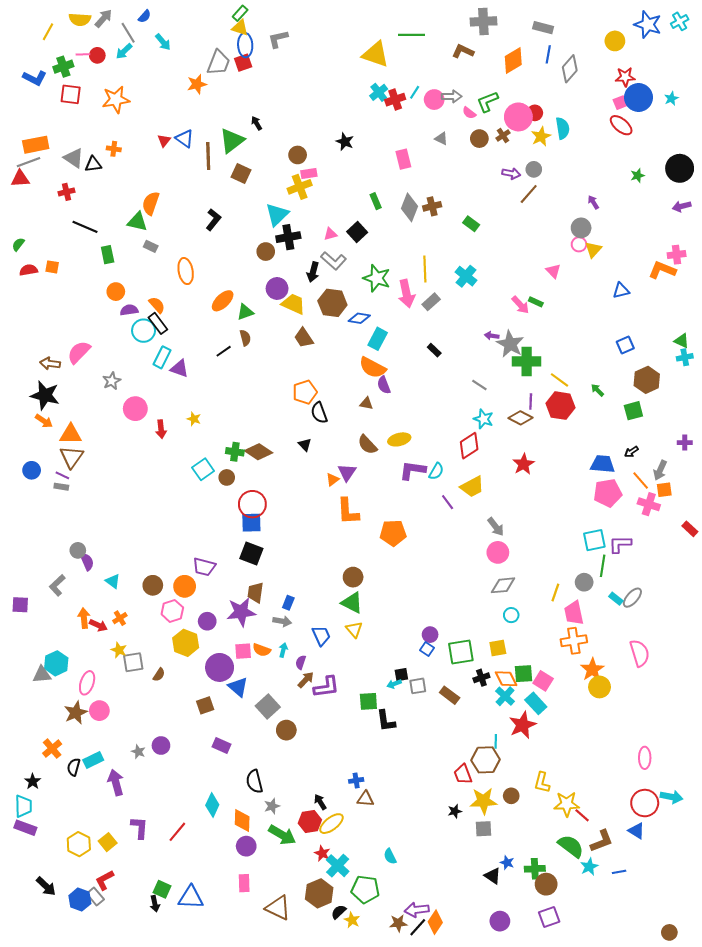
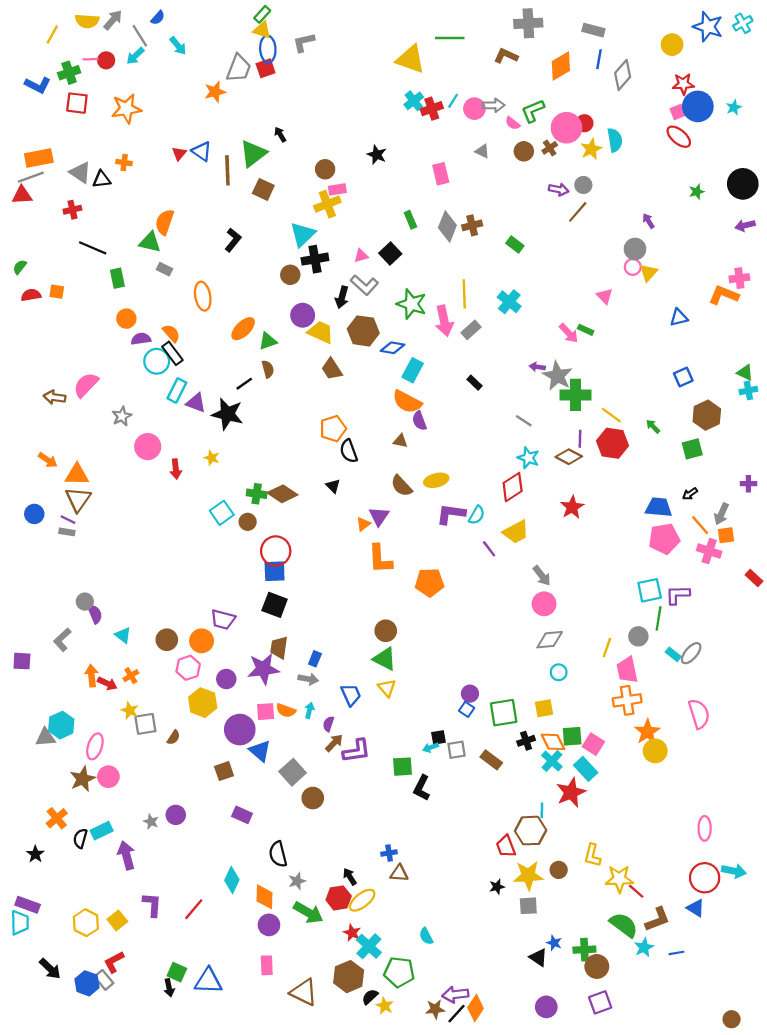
black star: (45, 395) -> (227, 414), moved
black L-shape: (386, 721) -> (422, 788), turned 35
cyan trapezoid: (23, 806) -> (20, 923), moved

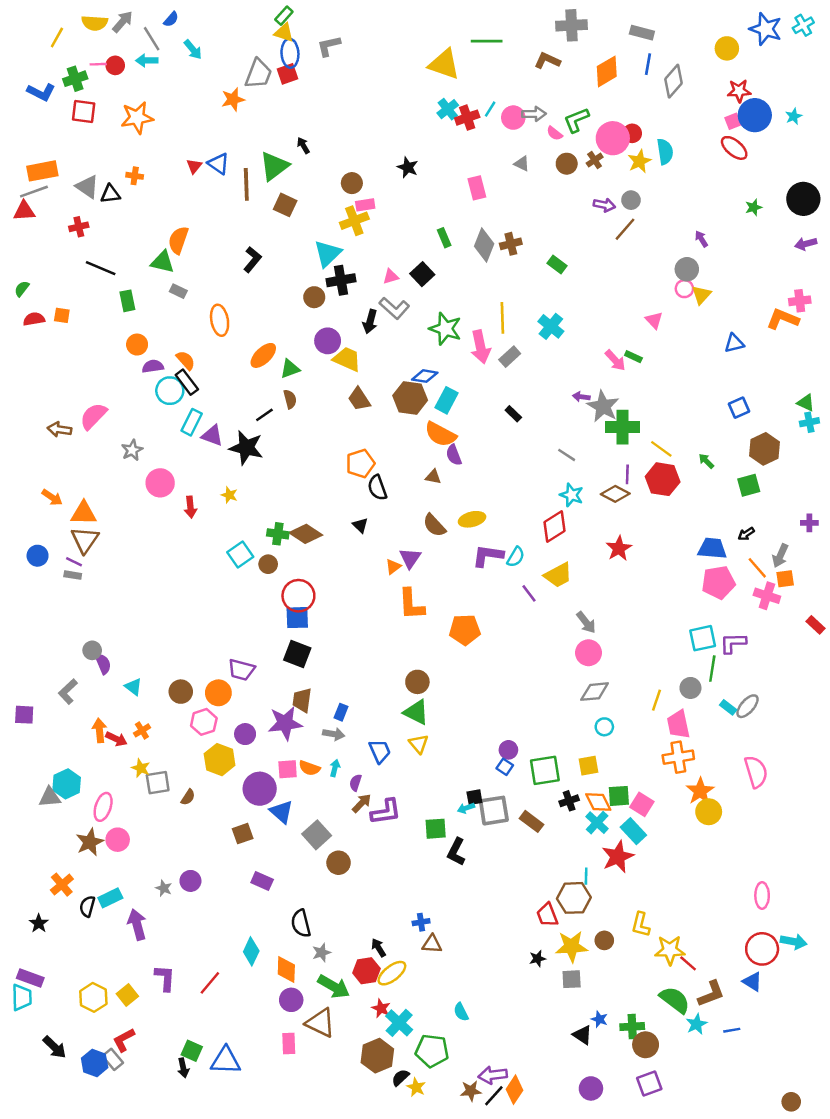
cyan arrow: (135, 56) -> (147, 61), turned 42
brown hexagon: (363, 331) -> (410, 398), moved
gray square: (456, 750) -> (494, 811), size x1.5
brown triangle: (304, 992) -> (320, 1023), moved

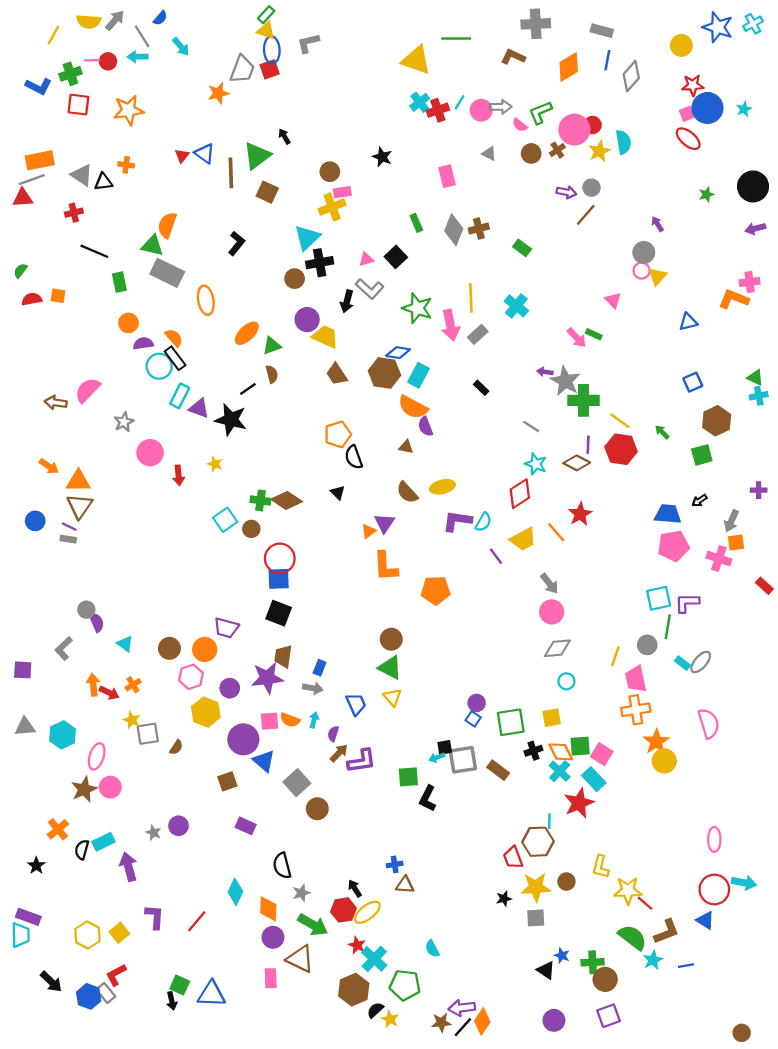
gray rectangle: (178, 291) -> (167, 273), size x2.0
orange line: (757, 568) -> (556, 532), moved
gray triangle: (50, 797) -> (25, 727), moved

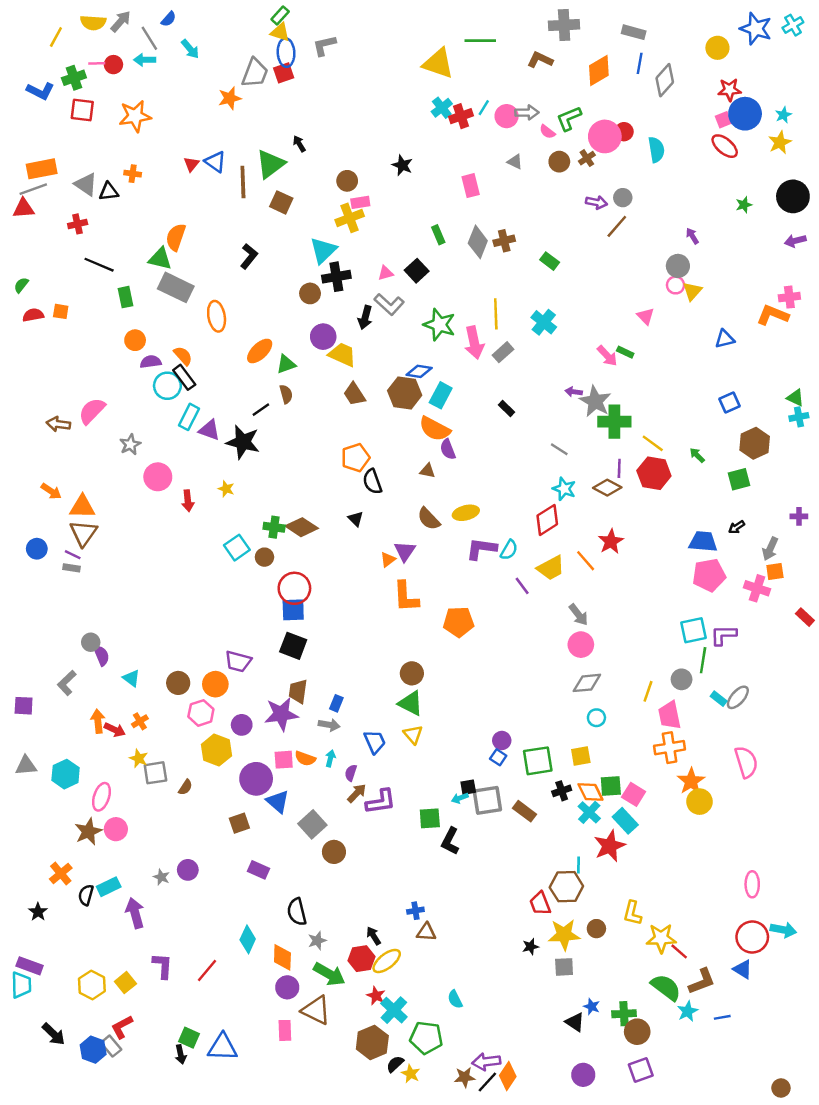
yellow star: (599, 151) -> (780, 142), moved

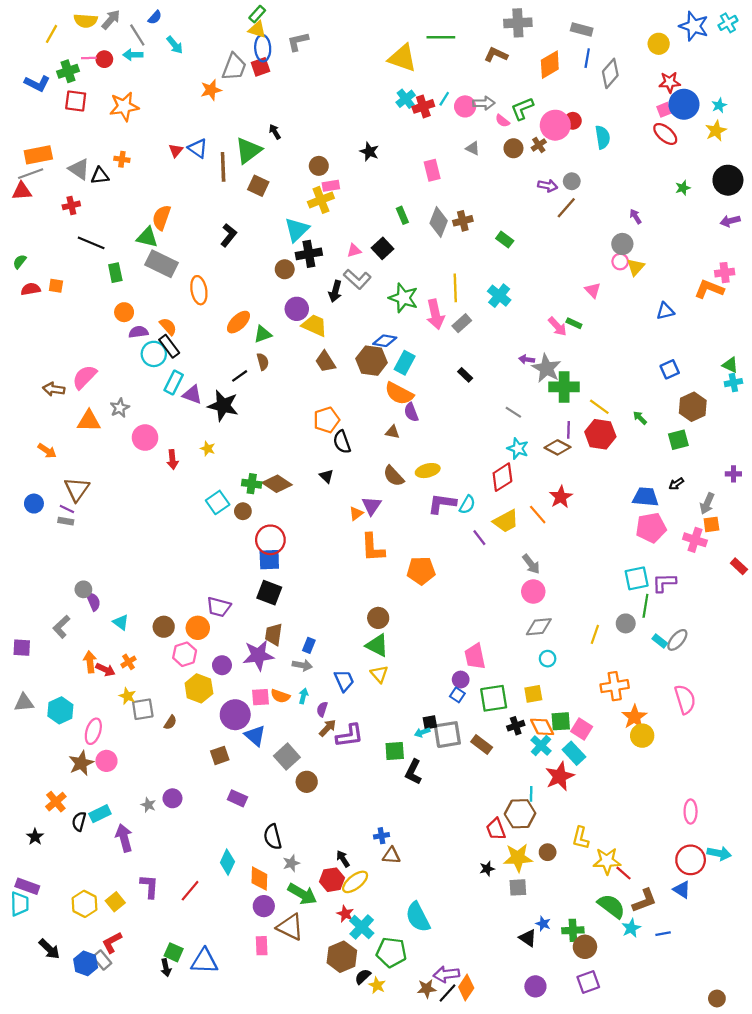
orange triangle: (82, 507) -> (89, 421), moved
pink trapezoid: (670, 715) -> (475, 656), moved
cyan semicircle: (455, 999) -> (418, 917), size x1.8

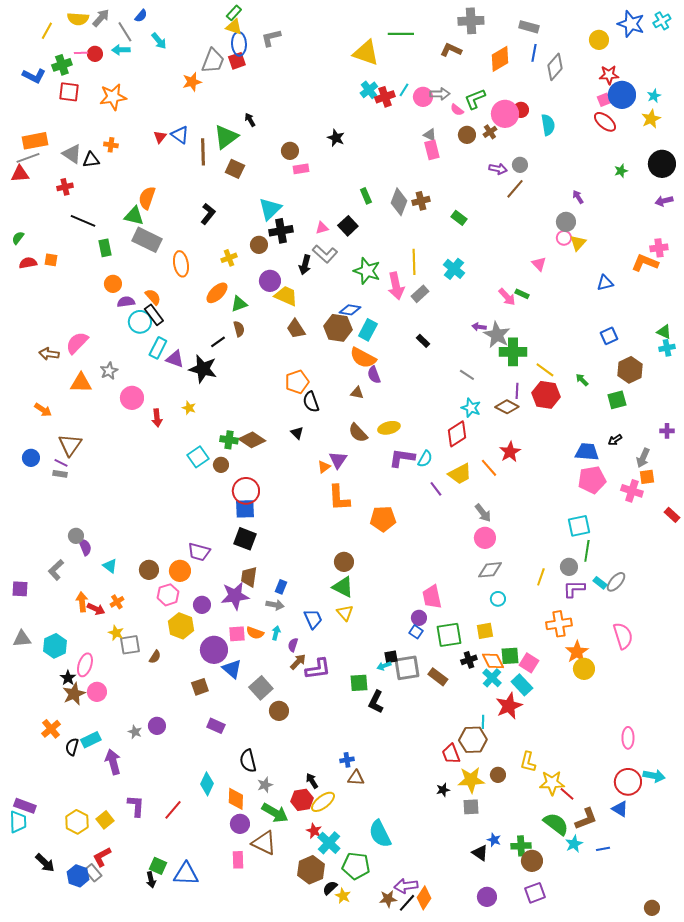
pink rectangle: (432, 170) -> (432, 150), moved
yellow cross: (321, 200) -> (229, 258), moved, size x0.7
purple L-shape: (664, 583) -> (574, 589), moved
black star: (35, 837) -> (68, 678), moved

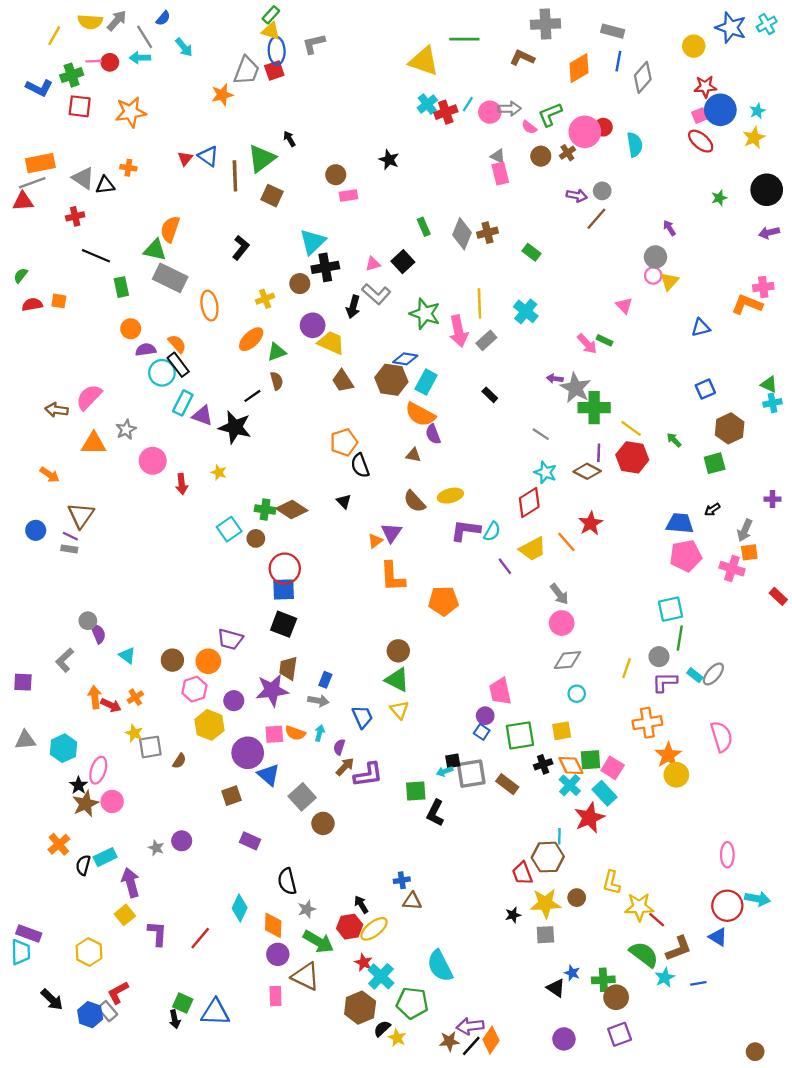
yellow square: (105, 820) -> (125, 915), moved

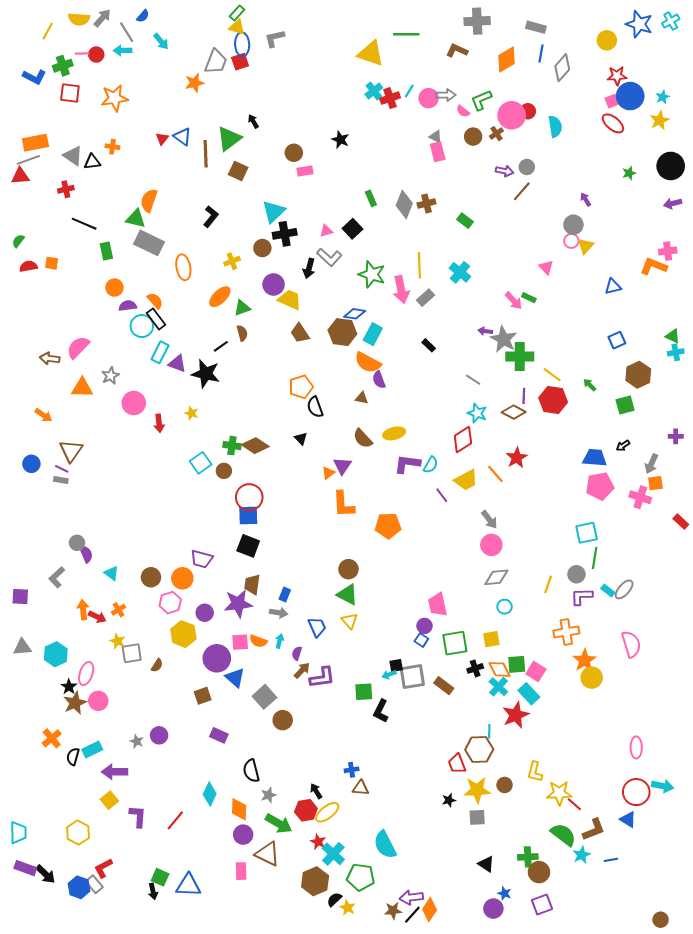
purple arrow: (131, 883) -> (114, 772), turned -75
purple rectangle: (29, 934) -> (25, 868), moved
blue star: (572, 973) -> (505, 893), moved

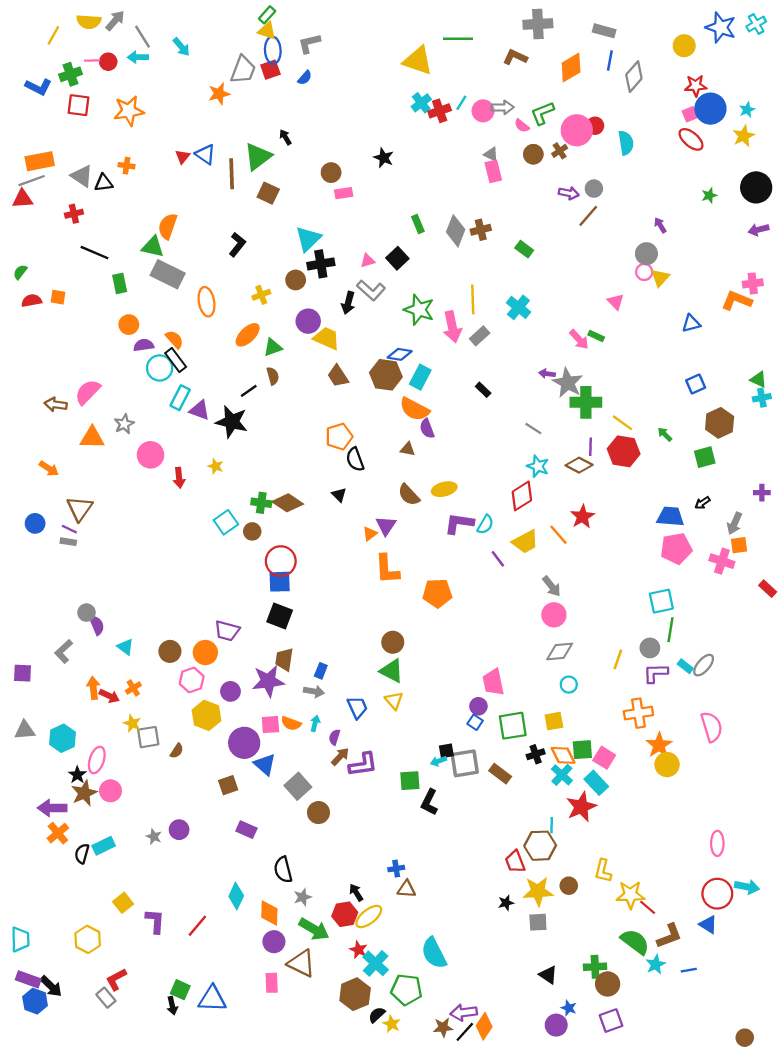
blue semicircle: (143, 16) -> (305, 78), moved
purple arrow: (114, 772) -> (52, 808), moved
blue hexagon: (79, 887) -> (35, 1001), moved

